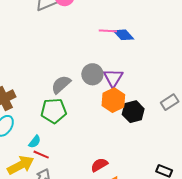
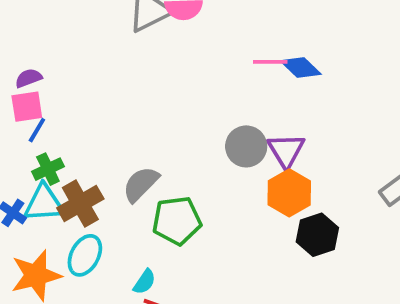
gray semicircle: (61, 84) -> (141, 184), moved
black hexagon: (133, 112) -> (317, 235), moved

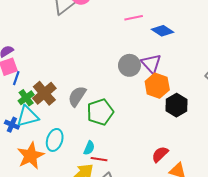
blue diamond: (301, 67) -> (162, 31), moved
brown cross: (80, 203) -> (44, 93), moved

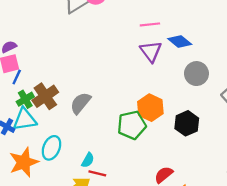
purple triangle: (151, 64) -> (151, 51), moved
gray circle: (129, 65) -> (196, 74), moved
orange hexagon: (157, 86) -> (150, 108), moved
green pentagon: (100, 112) -> (132, 125), moved

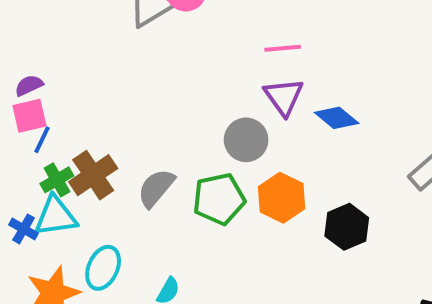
blue diamond: (180, 41) -> (337, 118), moved
gray circle: (196, 74) -> (246, 140), moved
green pentagon: (132, 125) -> (219, 199), moved

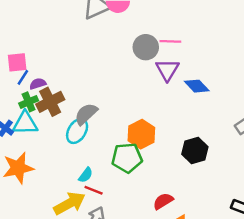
purple semicircle: (29, 85) -> (38, 84), moved
gray circle: (246, 140) -> (146, 47), moved
orange hexagon: (282, 198) -> (141, 134), moved
green pentagon: (219, 199) -> (127, 158), moved
cyan ellipse: (103, 268) -> (77, 131), moved

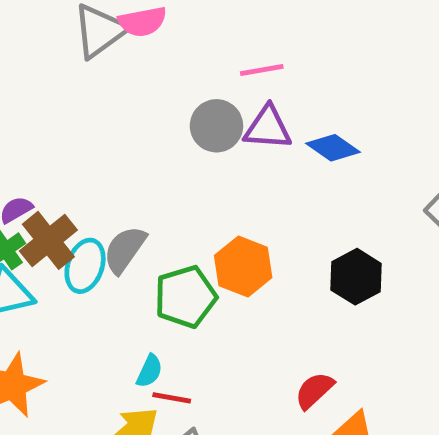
gray circle: (146, 47) -> (216, 126), moved
purple triangle: (167, 70) -> (268, 128), turned -45
cyan ellipse: (77, 131) -> (85, 266), moved
green pentagon: (127, 158) -> (186, 297), moved

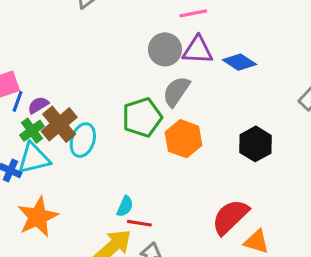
gray semicircle: (125, 250) -> (176, 91), moved
green pentagon: (186, 297) -> (142, 117), moved
red semicircle: (314, 390) -> (230, 217), size x1.5

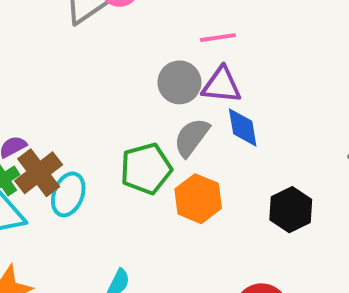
blue diamond: (239, 62) -> (243, 127), moved, turned 44

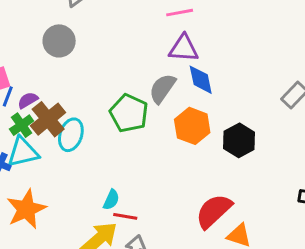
gray circle: (179, 82) -> (59, 41), moved
green pentagon: (146, 169) -> (129, 113), turned -30
orange hexagon: (198, 199) -> (192, 126), moved

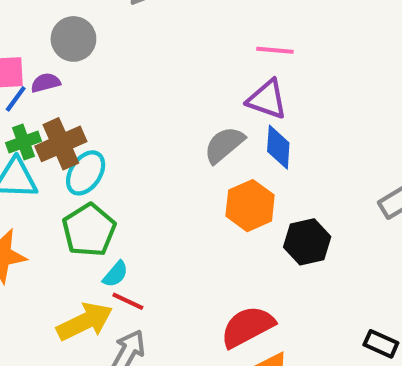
gray circle: (59, 41) -> (73, 39), moved
purple semicircle: (28, 100) -> (46, 83), moved
green pentagon: (129, 113) -> (89, 230), moved

